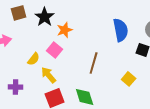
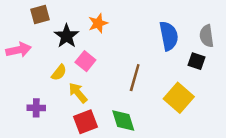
black star: (45, 17) -> (67, 36), moved
orange star: (65, 30) -> (98, 23), moved
yellow square: (129, 79) -> (179, 98), size x1.6

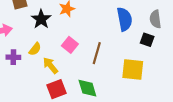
pink square: (85, 61) -> (70, 45), moved
yellow square: (179, 98) -> (133, 70), turned -35
purple cross: (36, 108) -> (13, 57), moved

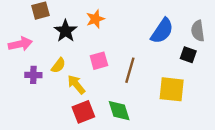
blue semicircle: (124, 19) -> (162, 31), turned 45
pink square: (70, 45) -> (99, 61), turned 35

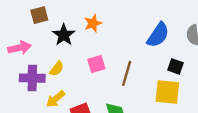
black square: (188, 55) -> (176, 66), moved
purple cross: (33, 75) -> (32, 78), size x1.5
yellow arrow: (76, 84) -> (56, 99), moved, turned -90

